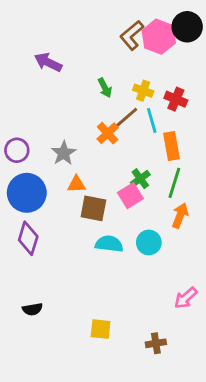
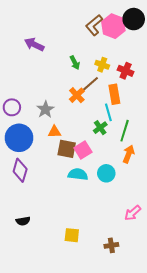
cyan line: (152, 120) -> (108, 112), moved
orange rectangle: (172, 146) -> (114, 94), moved
pink square: (130, 196) -> (83, 150), moved

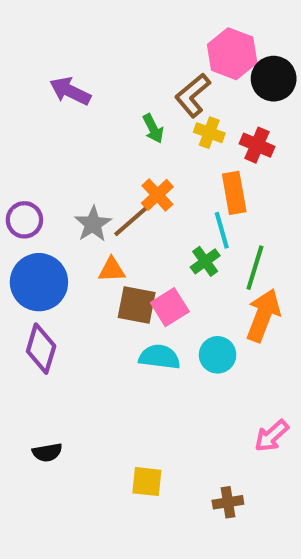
black circle: (134, 19) -> (274, 79), moved
brown L-shape: (94, 25) -> (193, 95), moved
brown line: (89, 85) -> (132, 220), moved
orange arrow: (129, 154) -> (263, 315), size x1.4

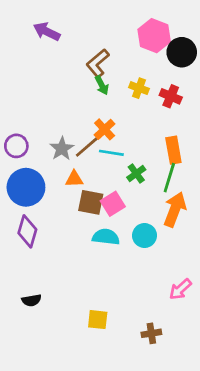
purple arrow: (70, 91) -> (47, 32), moved
brown L-shape: (193, 95) -> (98, 63), moved
orange rectangle: (234, 193) -> (173, 150), moved
cyan line: (222, 230) -> (111, 153), moved, turned -65

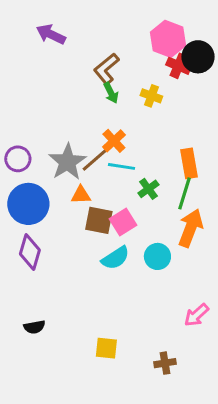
red cross: (171, 96) -> (178, 66), moved
gray star: (62, 149) -> (67, 162), size x1.4
cyan semicircle: (106, 237) -> (115, 258), turned 140

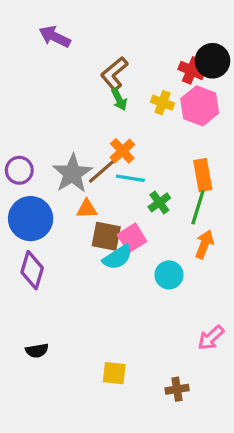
pink hexagon: (168, 39) -> (200, 106), moved
orange arrow: (191, 228) -> (204, 244), size x0.7
cyan semicircle: (115, 258) -> (117, 257), moved

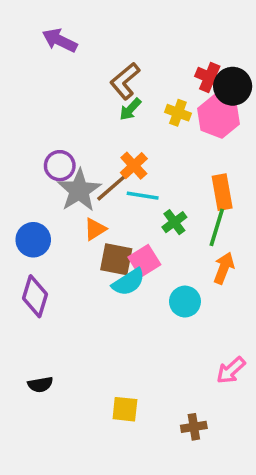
black circle: (212, 61) -> (233, 86), moved
green arrow: (119, 99) -> (130, 109), turned 70
purple circle: (19, 170) -> (60, 166), moved
orange triangle: (87, 209) -> (95, 229), turned -30
blue circle: (31, 219) -> (33, 240), size x0.7

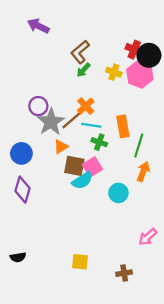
orange rectangle: (222, 192) -> (123, 126), moved
green cross: (174, 222) -> (99, 142), moved, turned -35
black semicircle: (40, 384) -> (18, 257), moved

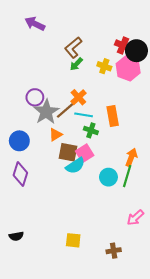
green line: (139, 146) -> (127, 176), moved

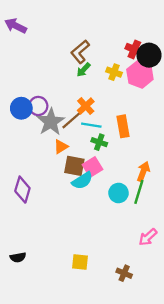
purple arrow: (35, 24) -> (16, 26), moved
blue circle: (19, 141) -> (21, 108), moved
brown cross: (114, 251) -> (124, 273), turned 32

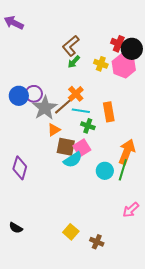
orange arrow: (143, 172) -> (127, 152), size x1.4
black semicircle: (18, 257) -> (16, 228), turned 40
yellow square: (80, 262) -> (71, 232), turned 35
brown cross: (124, 273) -> (97, 242), moved

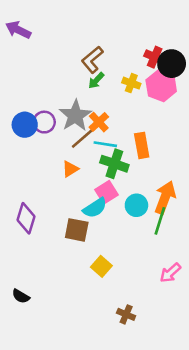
gray star: (45, 108) -> (75, 116), moved
green cross: (88, 126) -> (114, 164), size x1.5
brown square: (66, 147) -> (77, 230), moved
cyan circle: (105, 171) -> (136, 205), moved
yellow square: (71, 232) -> (101, 266), moved

